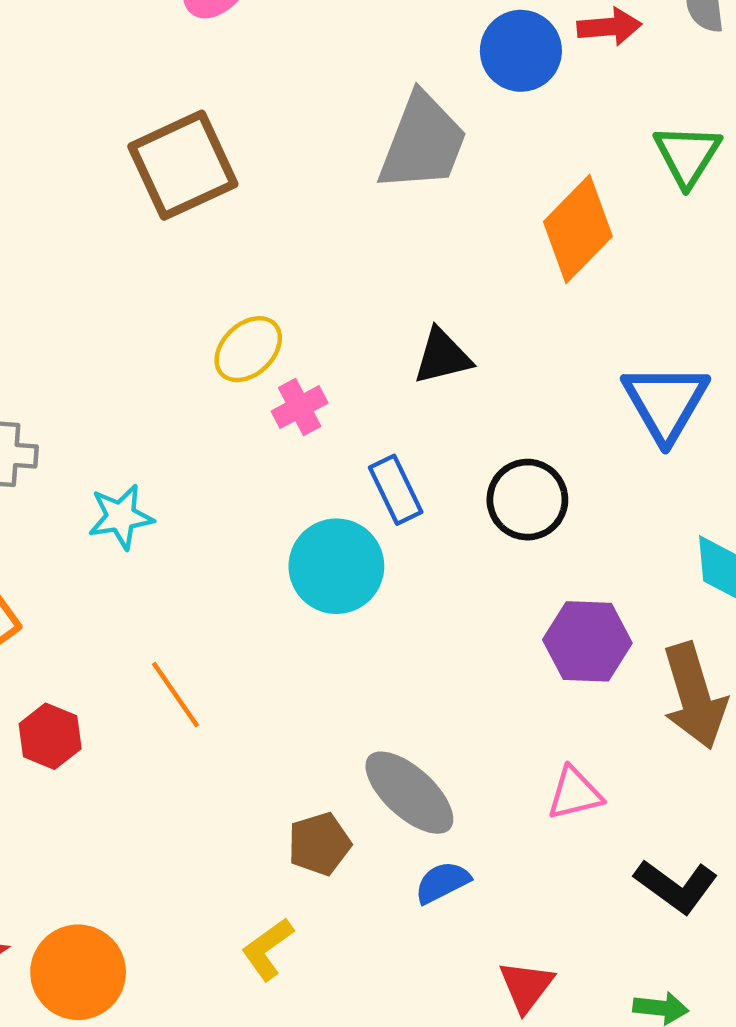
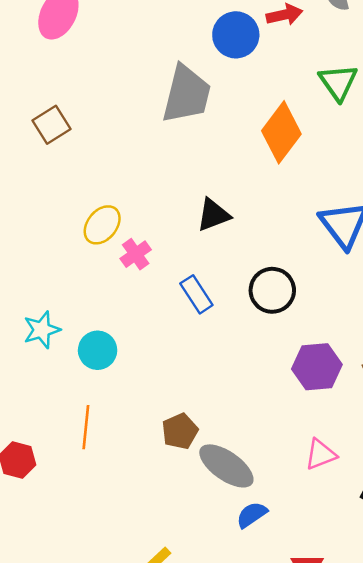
brown square: (183, 165) -> (51, 125), size x0.6
cyan circle: (336, 566) -> (98, 350), moved, size x0.7
orange line: (175, 695) -> (86, 427), turned 48
brown pentagon: (319, 844) -> (180, 431), moved

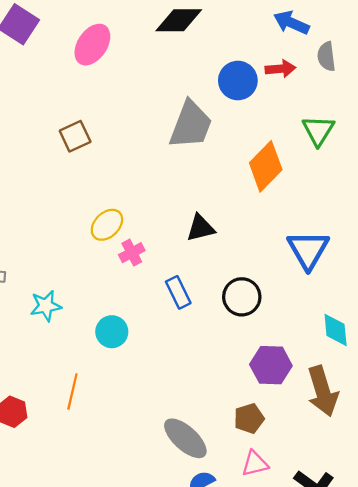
cyan circle: (98, 350) -> (112, 332), moved
brown pentagon: (180, 431) -> (249, 418), moved
pink triangle: (321, 454) -> (255, 464), moved

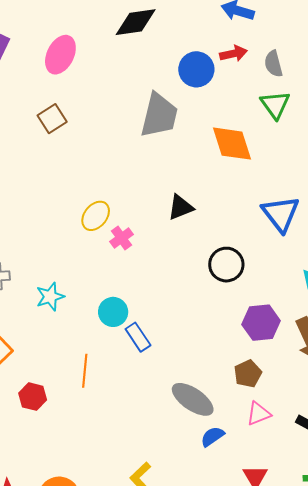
gray semicircle: (326, 56) -> (273, 64), moved
brown square: (75, 136) -> (52, 119), moved
orange diamond: (266, 166) -> (232, 144), turned -54
blue rectangle: (178, 292) -> (138, 337), moved

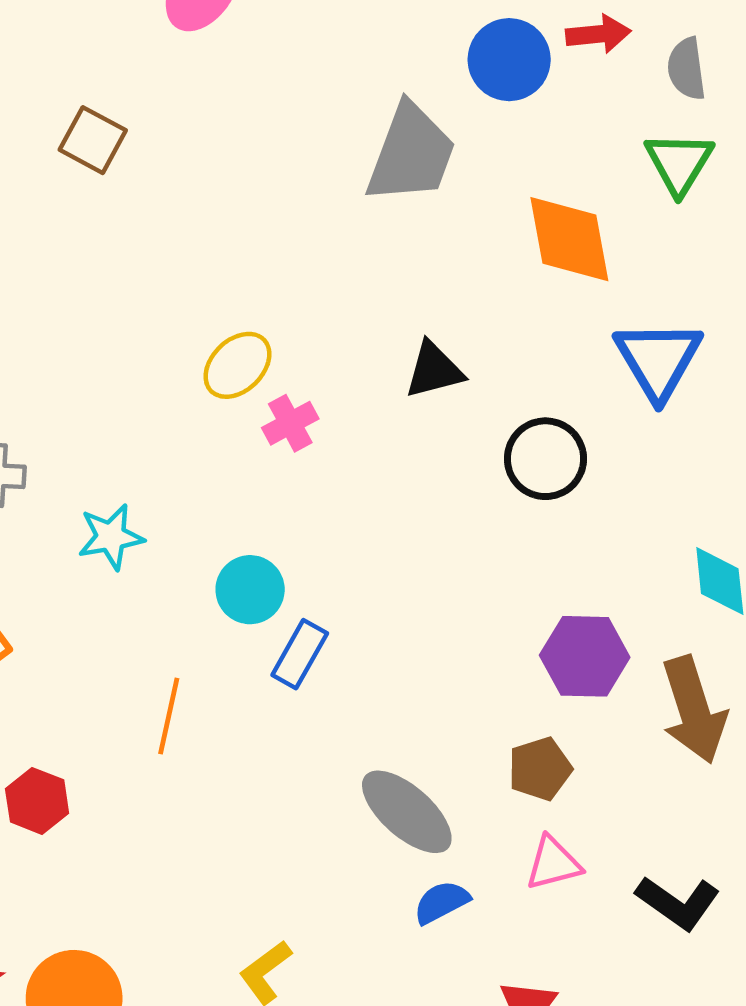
brown square: (52, 119) -> (93, 140), moved, turned -36
blue triangle: (281, 214) -> (658, 360), moved
black circle: (226, 265) -> (545, 459), moved
blue rectangle: (138, 337) -> (300, 654), turned 56
red hexagon: (33, 397) -> (37, 801), moved

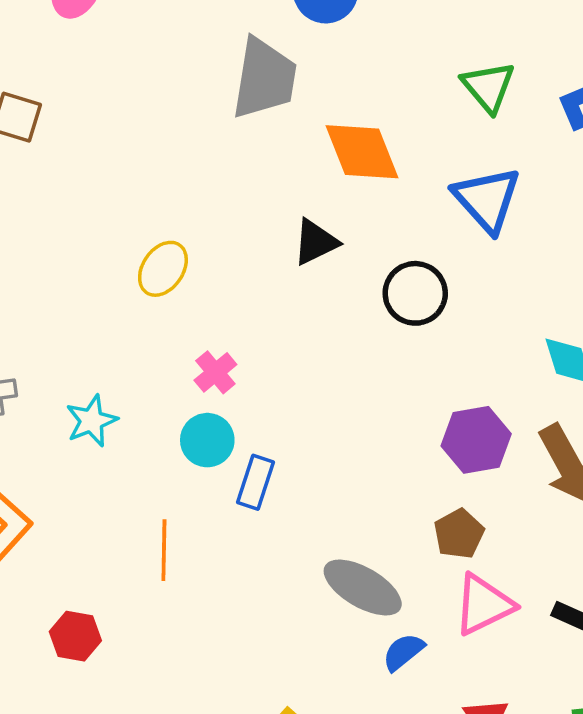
green triangle: (679, 163) -> (488, 87), moved
orange diamond: (569, 239) -> (362, 152), moved
pink cross: (290, 423) -> (215, 372), moved
pink triangle: (553, 863) -> (484, 605), size x1.4

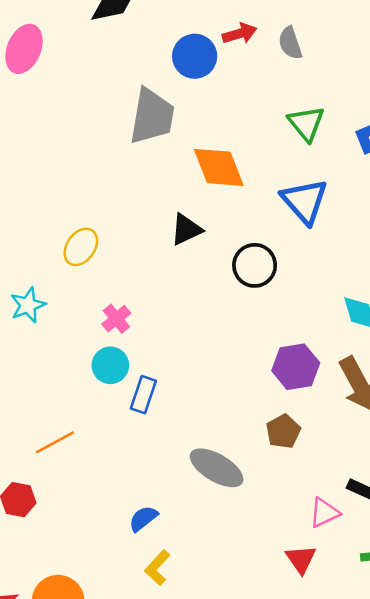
cyan star: (92, 421) -> (28, 305), moved
orange line: (164, 550) -> (55, 442), moved, turned 60
pink triangle: (484, 605) -> (324, 513), moved, size x0.7
blue semicircle: (403, 652) -> (143, 519), moved

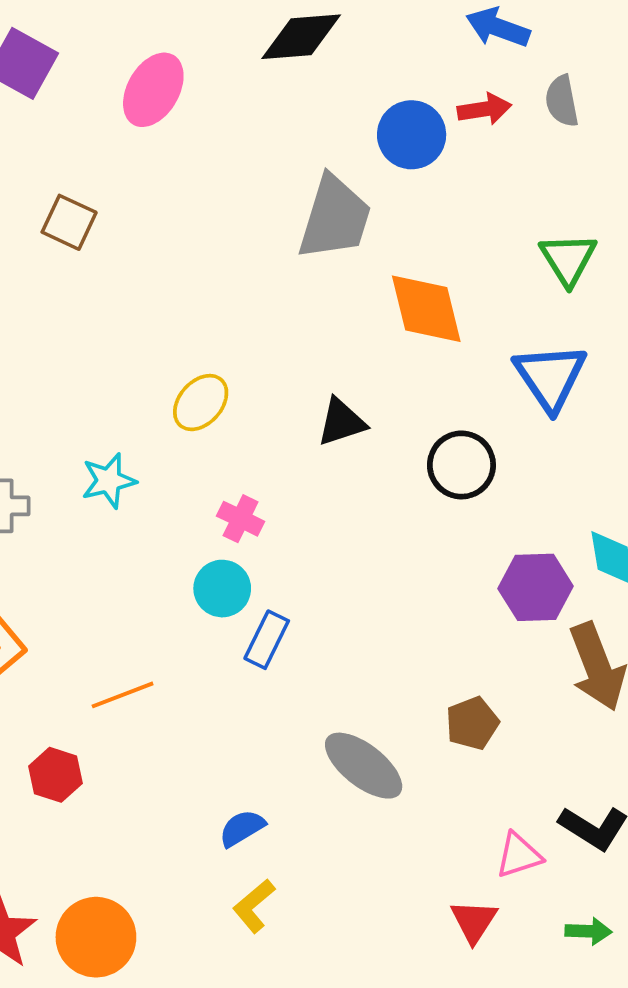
gray semicircle: (290, 43) -> (562, 101), moved
black triangle: (186, 229) -> (341, 422), moved
pink cross: (116, 319) -> (241, 519), turned -32
purple hexagon: (296, 367) -> (536, 587), moved

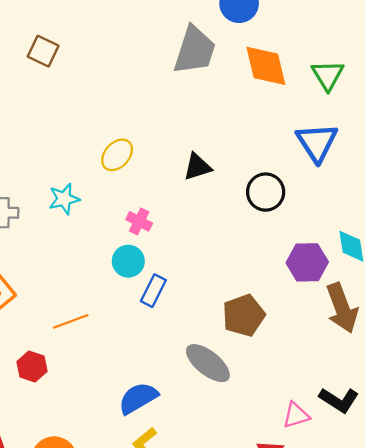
orange diamond: (426, 309) -> (266, 66), moved
brown pentagon: (472, 723) -> (244, 315), moved, size x1.4
blue semicircle: (242, 828) -> (138, 398), size x1.5

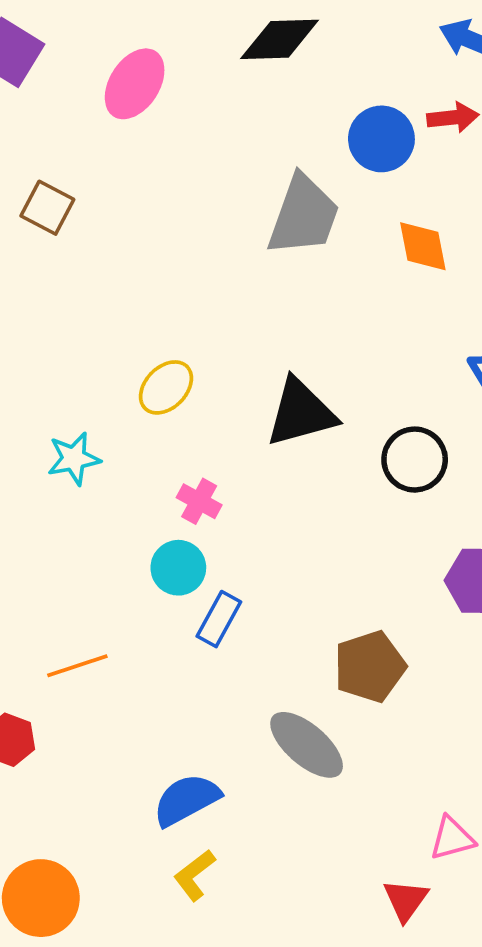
orange diamond: (266, 66) -> (423, 246), size x0.7
black triangle: (197, 167) -> (301, 413), size x1.5

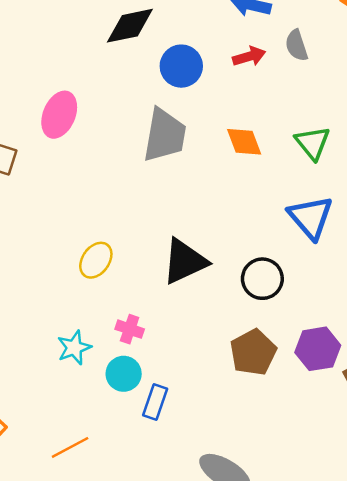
pink ellipse: (135, 84) -> (59, 115), moved
blue circle: (381, 139) -> (181, 66), moved
cyan star: (74, 459) -> (74, 348), moved
brown pentagon: (370, 667) -> (253, 352), moved

